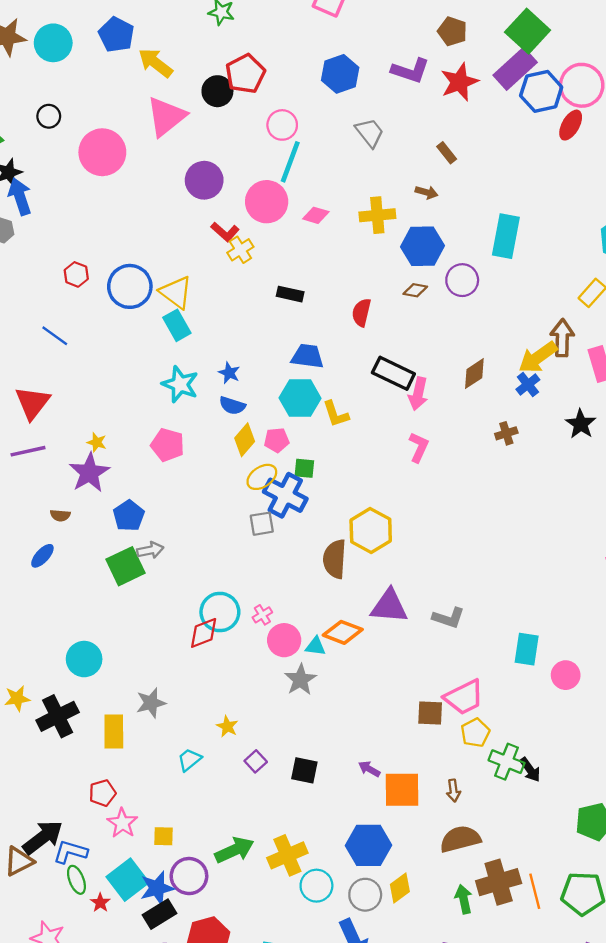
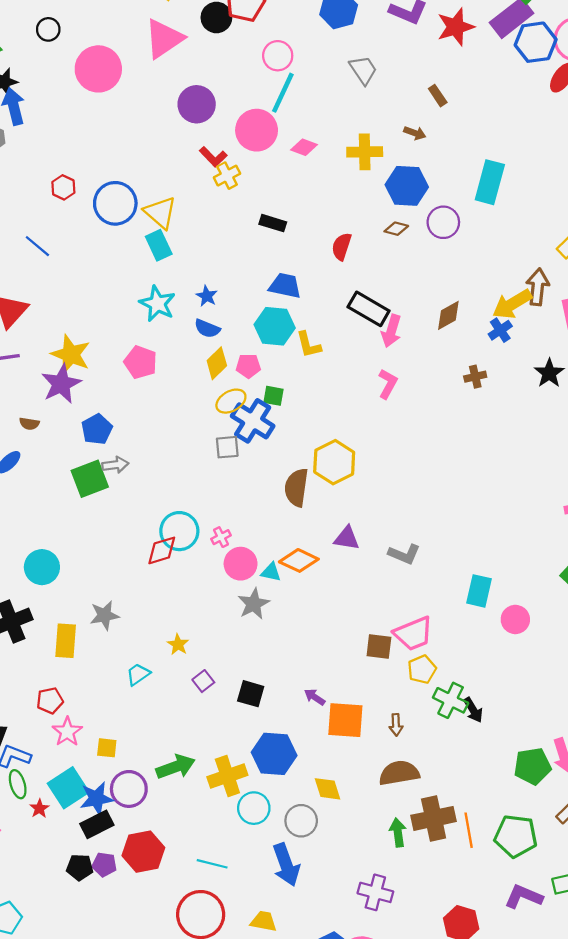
yellow star: (97, 442) -> (71, 354), size x2.0
purple triangle: (389, 606) -> (347, 538), size x0.7
blue hexagon: (369, 845) -> (274, 754), moved
yellow diamond: (400, 888) -> (328, 789), moved, turned -76

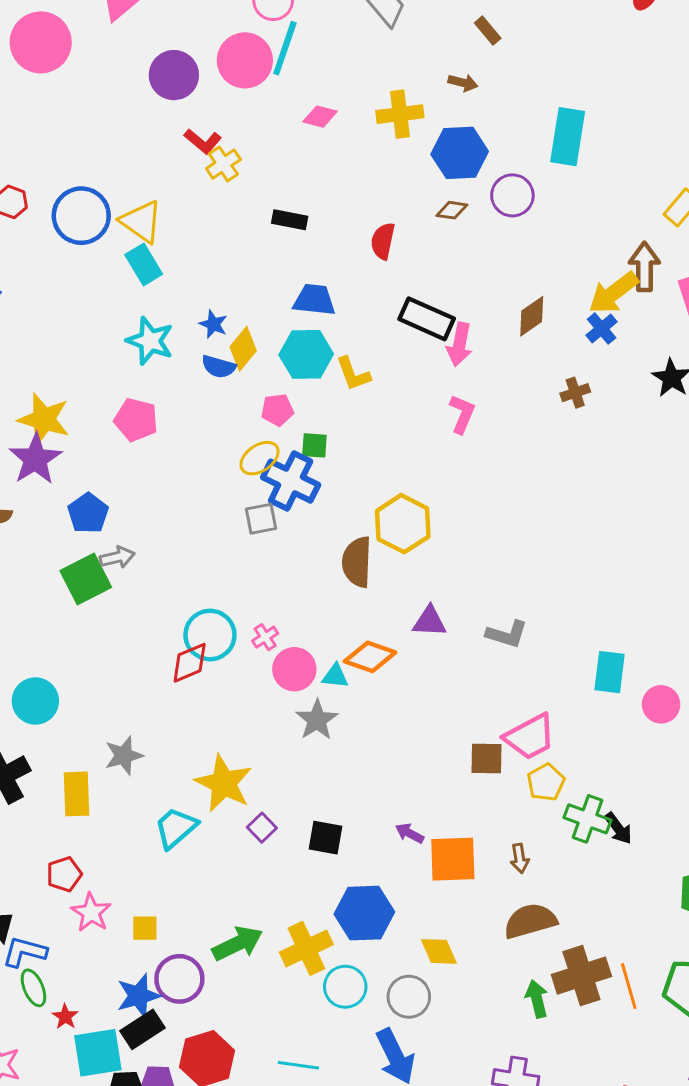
pink circle: (257, 130) -> (245, 60), moved
yellow diamond: (217, 363) -> (243, 349), moved
yellow star: (178, 644) -> (224, 783), size x2.0
cyan trapezoid: (138, 674) -> (176, 828), size x1.4
cyan square: (68, 788) -> (98, 1053), moved, turned 30

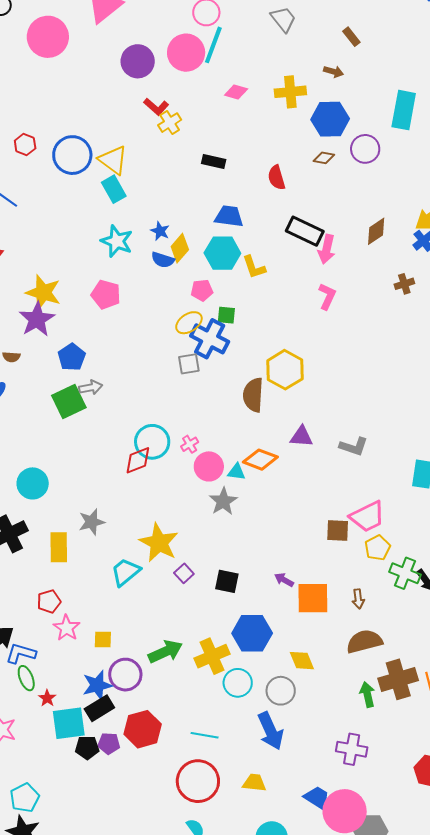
red semicircle: (383, 241) -> (276, 178), turned -30

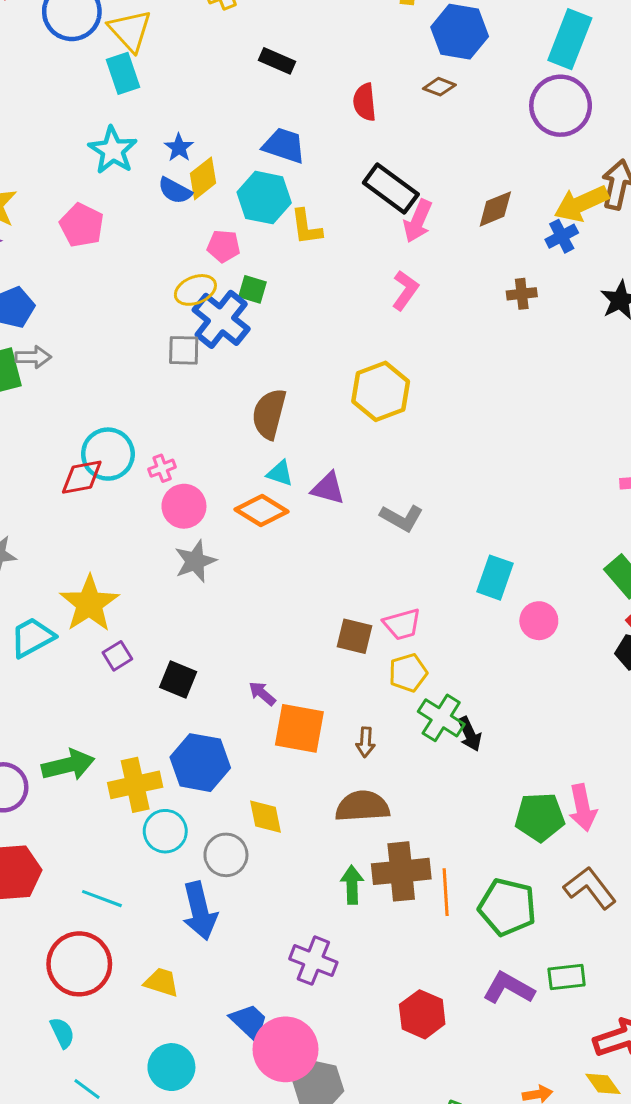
purple circle: (365, 149) -> (561, 106), moved, size x1.4
yellow hexagon: (285, 370) -> (381, 391), moved
cyan triangle: (236, 472) -> (280, 473), moved
pink trapezoid: (367, 517) -> (402, 624), size x0.7

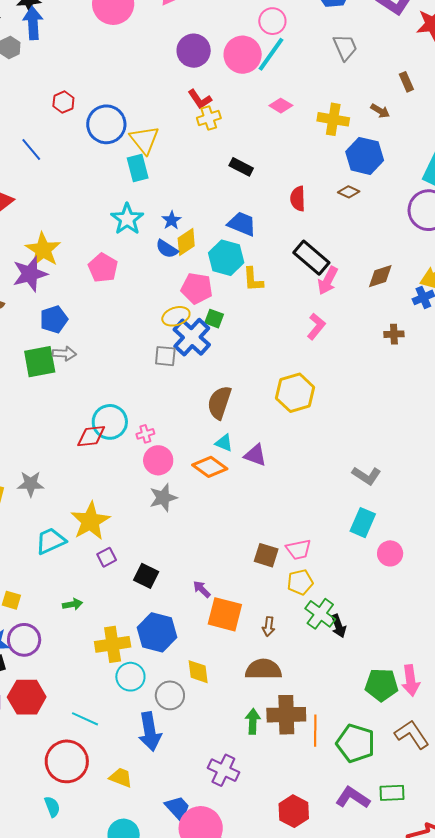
pink pentagon: (224, 246) -> (197, 288), size x1.4
gray L-shape: (402, 518) -> (366, 476), moved
green arrow: (68, 765) -> (73, 604), moved, size x0.6

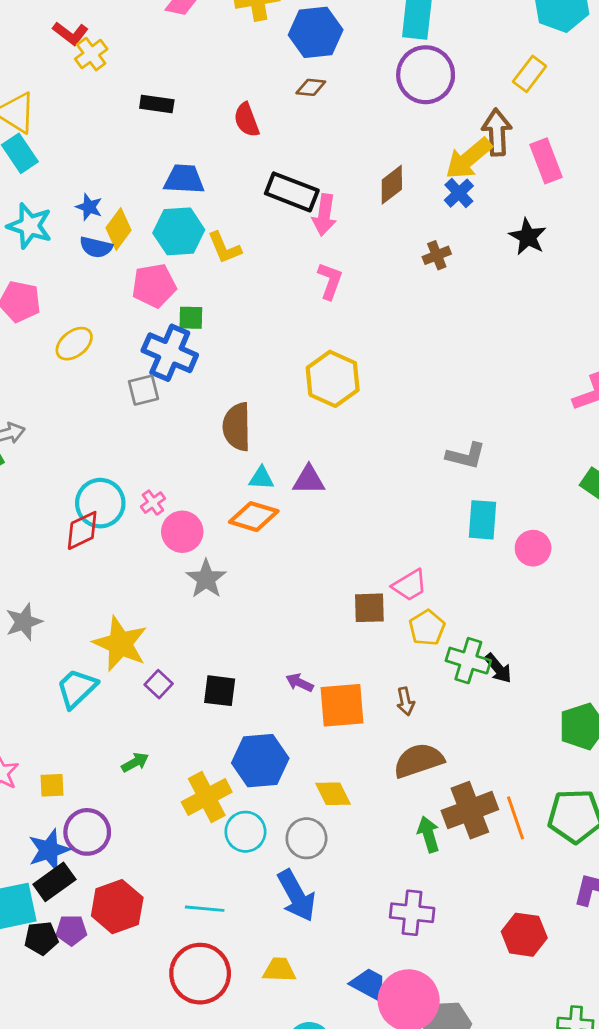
yellow ellipse: (176, 316) -> (74, 344), moved

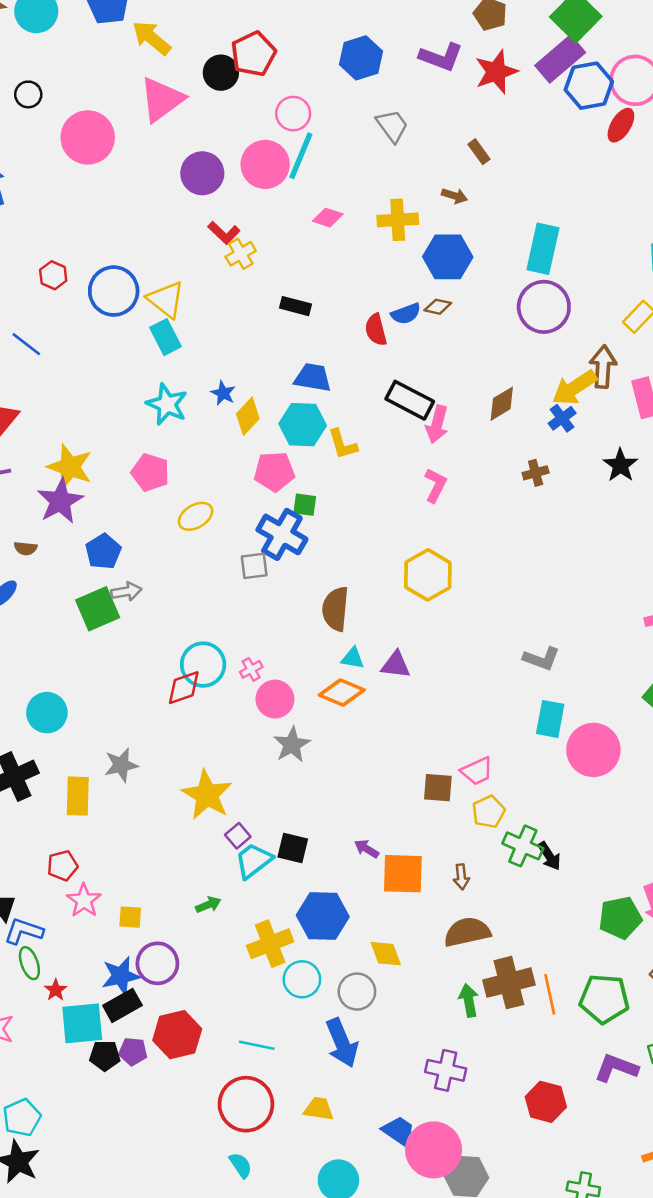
blue semicircle: (96, 247) -> (406, 314), moved, turned -40
pink circle: (533, 548) -> (593, 750), size x1.6
cyan trapezoid: (77, 688) -> (253, 861), moved

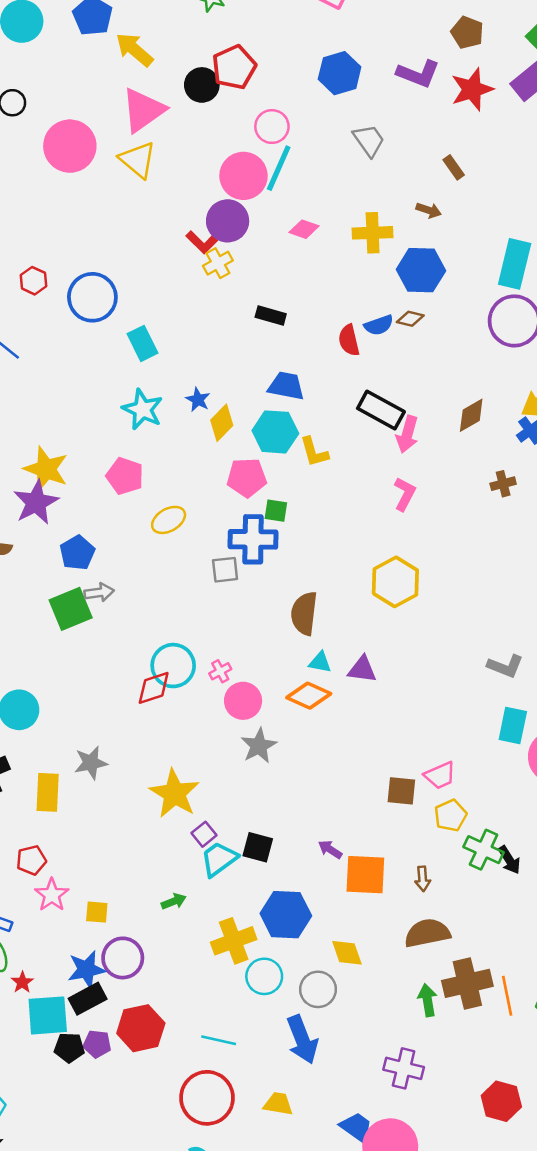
purple circle: (202, 173) -> (228, 221), moved
yellow triangle: (166, 300) -> (138, 160), moved
blue cross: (282, 534) -> (253, 539), turned -30

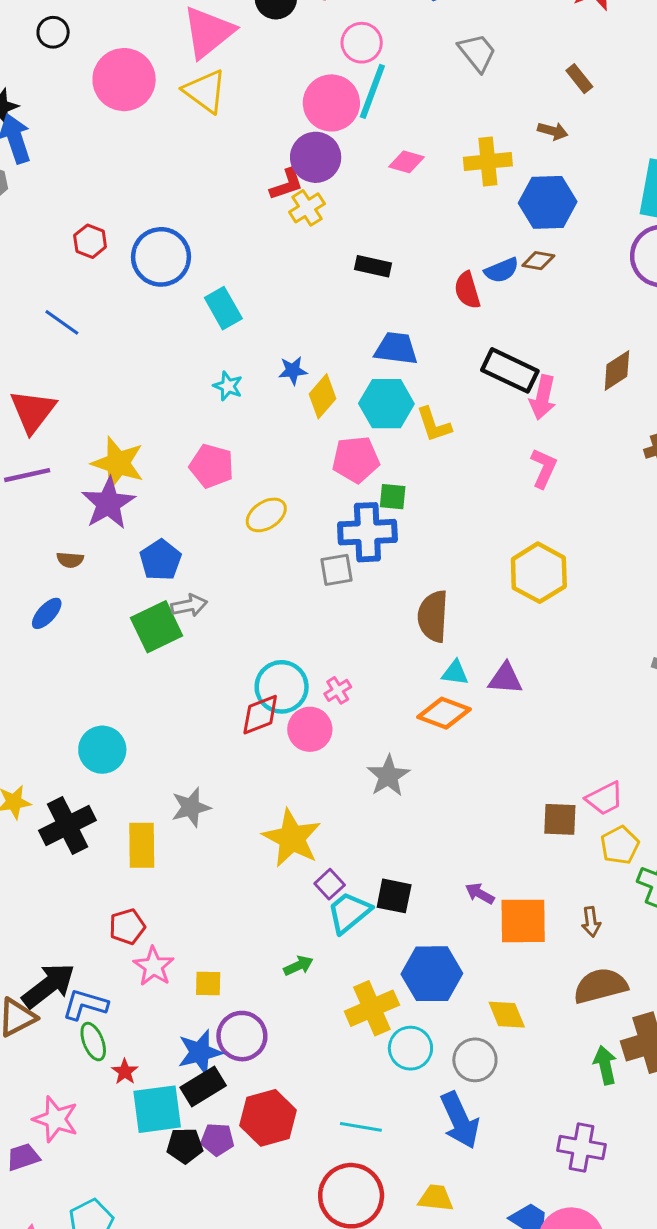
red L-shape: (202, 242) -> (287, 184), turned -60
blue star: (198, 400) -> (293, 371), turned -30
cyan star: (143, 409) -> (228, 386), size x0.6
pink circle: (243, 701) -> (310, 729), moved

